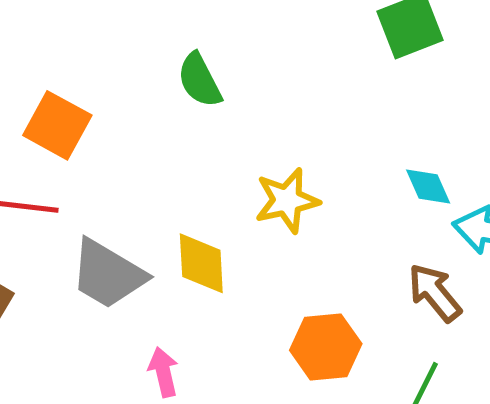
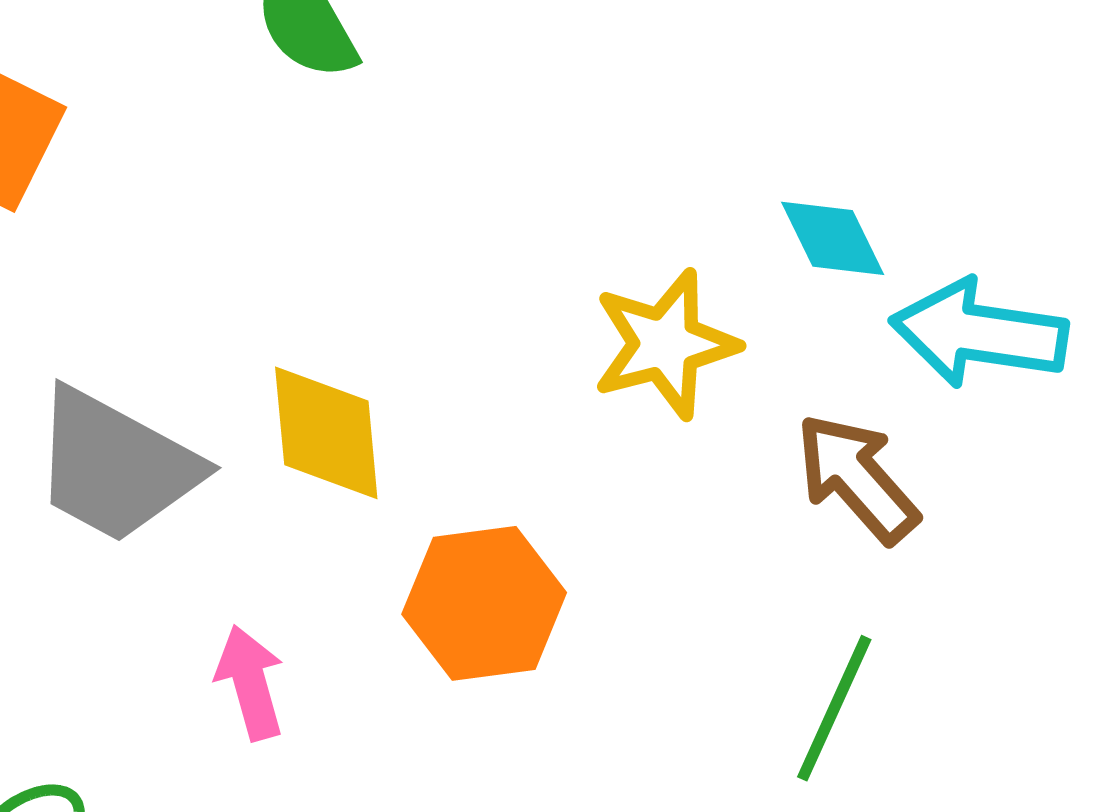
yellow star: (287, 200) -> (665, 344), moved
orange hexagon: (326, 347) -> (484, 603), moved

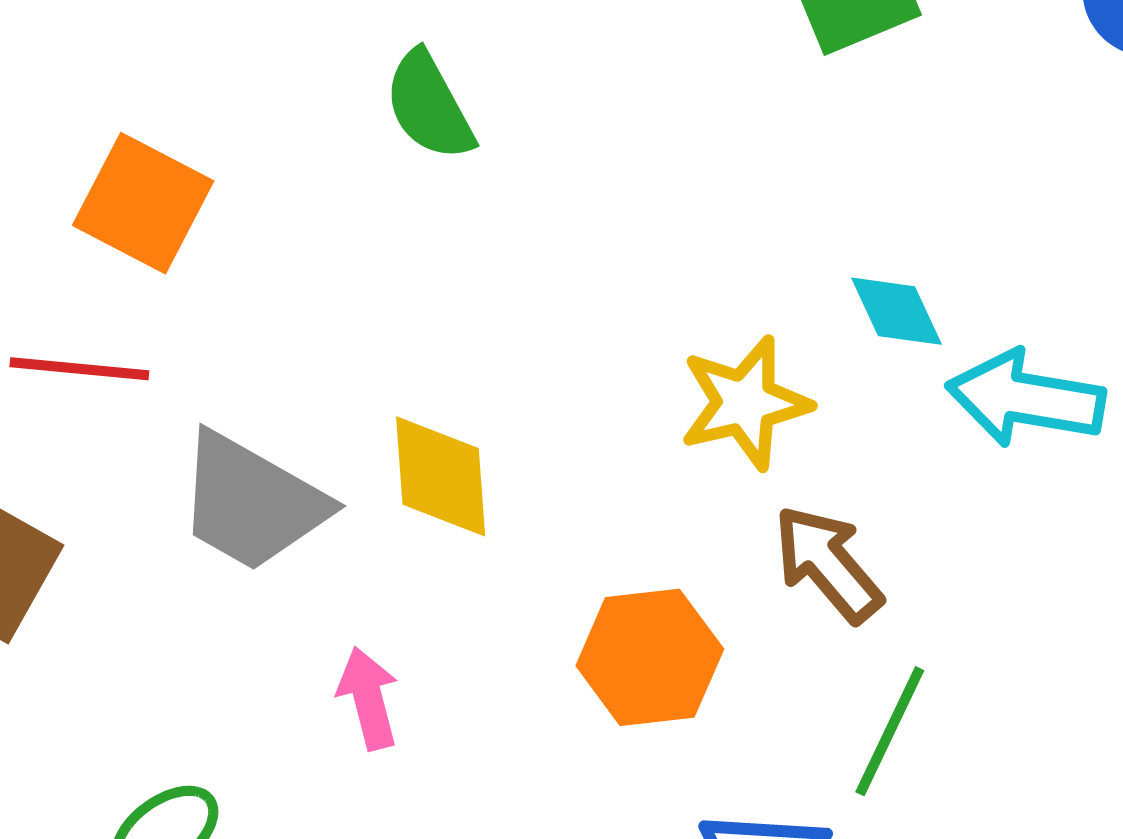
brown arrow: (857, 478) -> (828, 564), moved
orange hexagon: (484, 603) -> (650, 657), moved

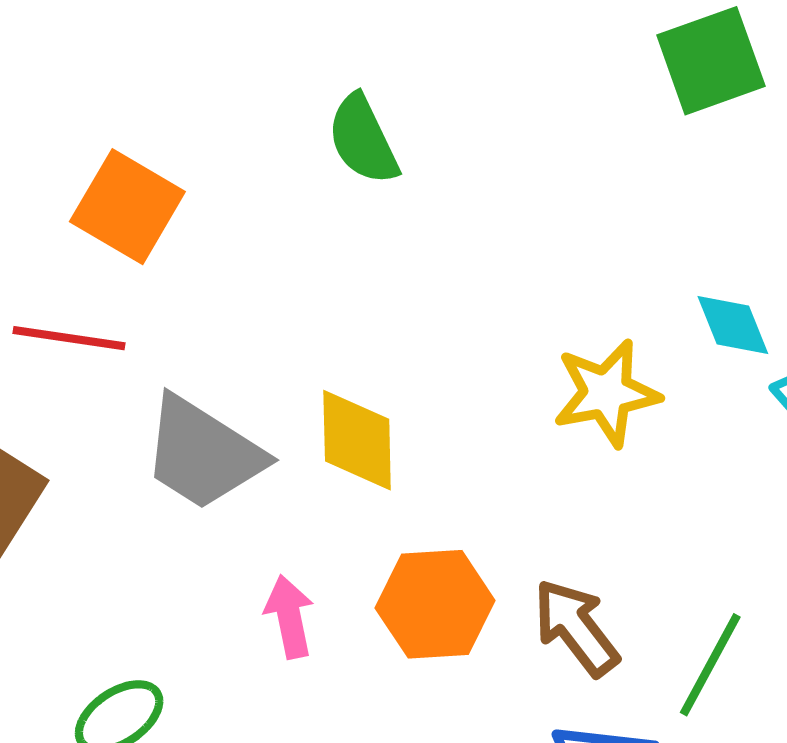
brown arrow: (828, 564) -> (576, 627), moved
orange hexagon: (650, 657) -> (435, 604), moved

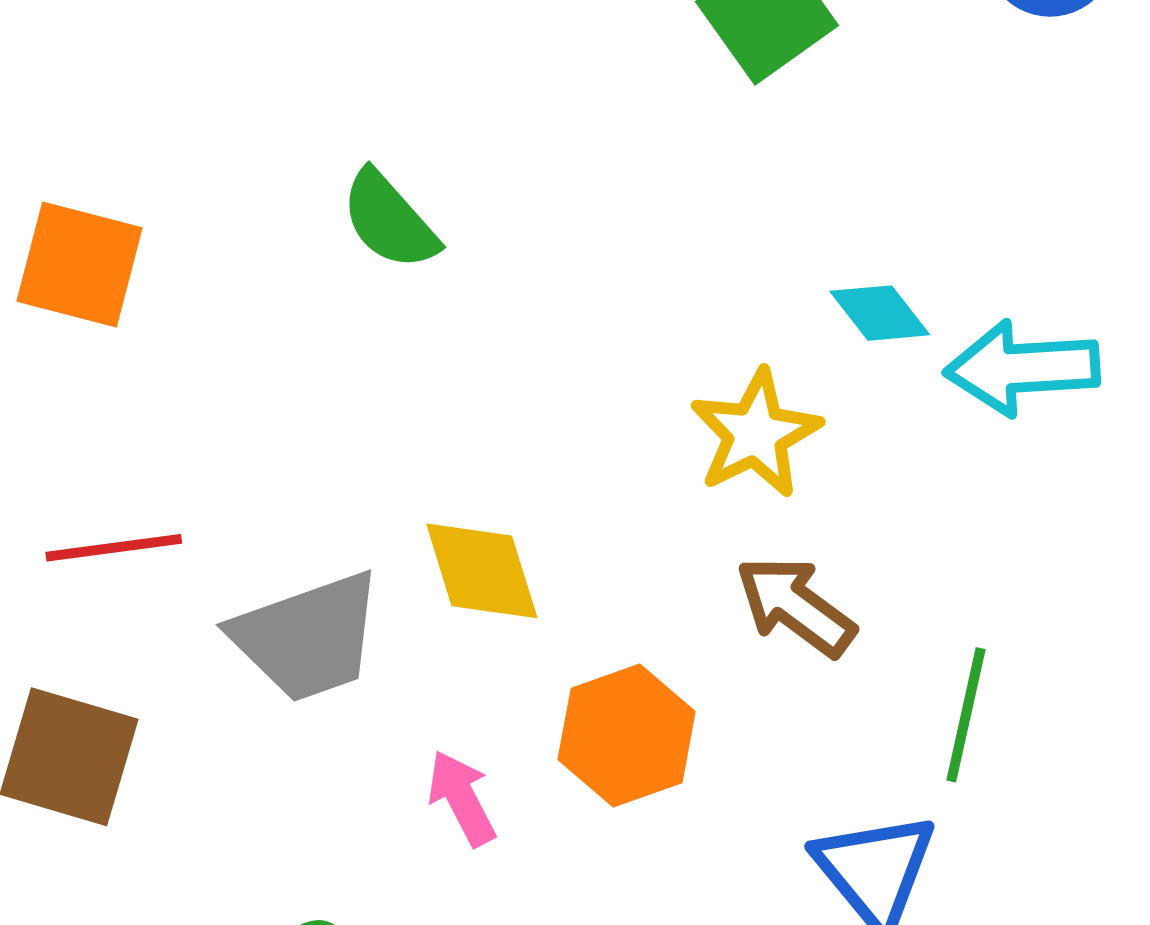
orange square: (127, 207) -> (80, 264), moved
gray trapezoid: (203, 453) -> (307, 637), turned -36
brown arrow: (576, 627) -> (795, 606), moved

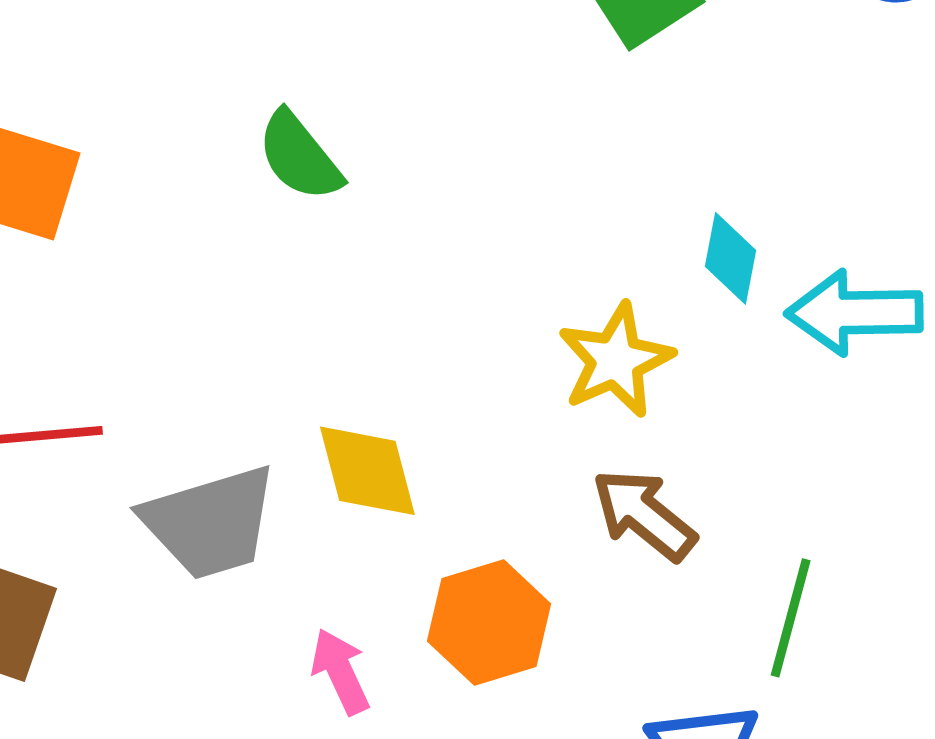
cyan diamond: (880, 313) -> (731, 258), turned 46

